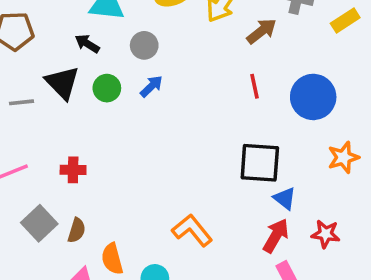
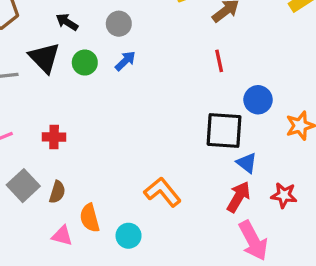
blue circle: (313, 97) -> (258, 100), moved, size x0.7

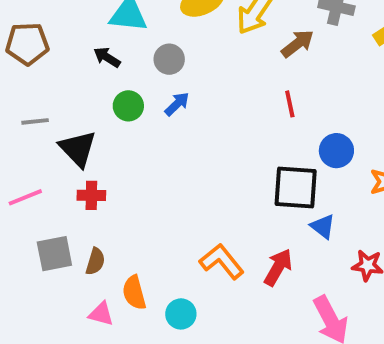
black triangle: (44, 58) -> (78, 149), moved
gray square: (23, 186) -> (54, 254), turned 32
red arrow: (239, 197) -> (278, 267), moved

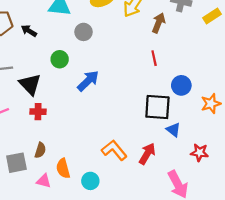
brown arrow: (298, 44) -> (159, 23), turned -30
black arrow: (107, 57) -> (29, 31), moved
blue arrow: (177, 104) -> (88, 81), moved, size x1.5
gray square: (54, 254) -> (16, 163), moved

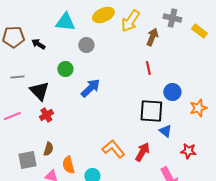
yellow rectangle: (212, 16) -> (199, 31), turned 70
red cross: (38, 112) -> (46, 115), turned -32

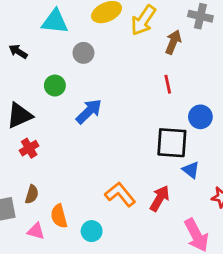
black triangle: (39, 91) -> (20, 115), turned 50

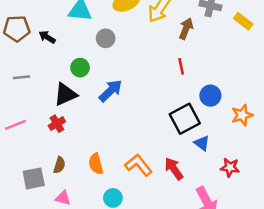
black triangle: (20, 115) -> (65, 94), moved
black square: (172, 143) -> (185, 119), turned -32
red arrow: (160, 198) -> (174, 169), turned -65
orange semicircle: (59, 216) -> (96, 164), moved

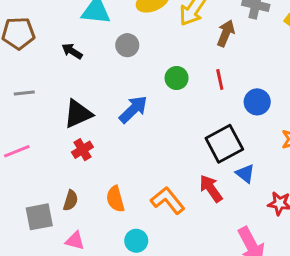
black arrow: (47, 37) -> (72, 51), moved
green circle: (80, 68) -> (177, 78), moved
blue circle: (210, 96) -> (257, 102), moved
red cross: (57, 124) -> (82, 150), moved
red arrow: (174, 169) -> (211, 188), moved

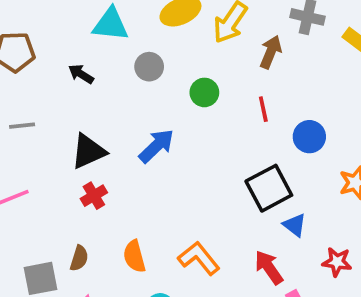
green circle: (177, 78) -> (204, 92), moved
red arrow: (211, 188) -> (269, 267), moved

